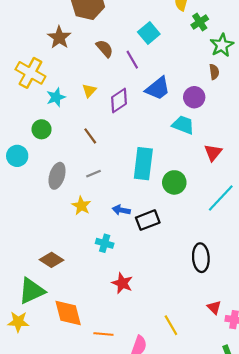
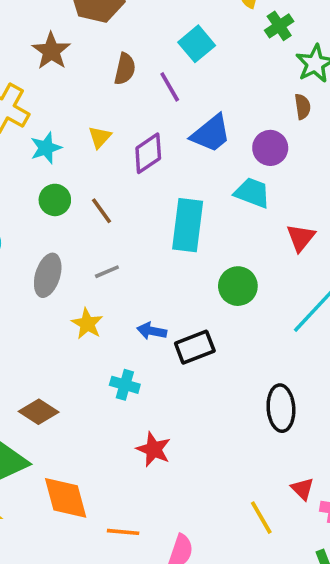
brown semicircle: (105, 49) -> (125, 69), turned 54
green circle: (42, 129) -> (55, 200), moved
cyan rectangle: (143, 164) -> (188, 225), moved
yellow line: (171, 325) -> (261, 518), moved

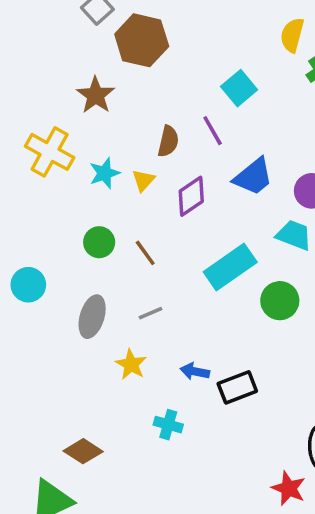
brown semicircle: (125, 69) -> (168, 141), moved
cyan star: (46, 148) -> (104, 173), moved
cyan rectangle: (188, 225) -> (230, 267), turned 48
green circle: (238, 286) -> (280, 301), moved
red star: (154, 449) -> (289, 488), moved

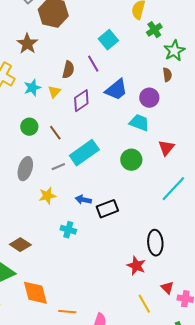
cyan rectangle: (230, 267) -> (84, 153), moved
yellow star: (131, 364) -> (47, 196), turned 30

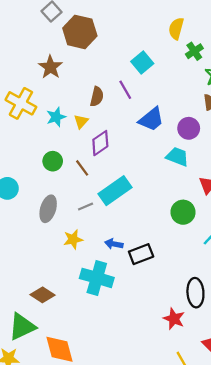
purple diamond: (81, 101) -> (100, 143), moved
green circle: (131, 160) -> (183, 212), moved
cyan cross: (68, 230) -> (97, 278), size x1.8

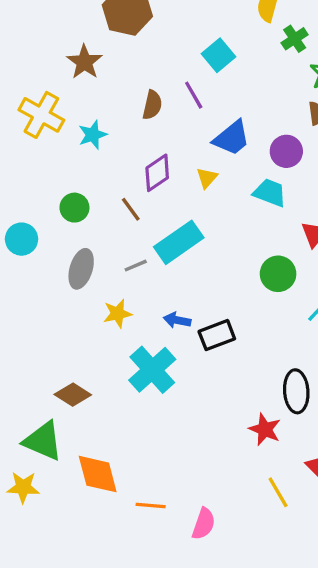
yellow triangle: (81, 121) -> (207, 178), moved
green circle: (53, 161) -> (74, 208), moved
cyan cross: (97, 278) -> (152, 370), turned 32
green triangle: (22, 327) -> (43, 441), turned 48

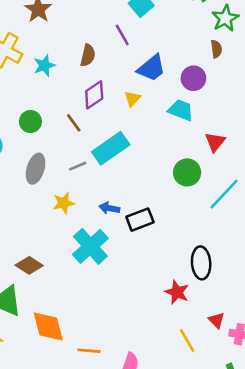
brown semicircle: (152, 105) -> (88, 55), moved

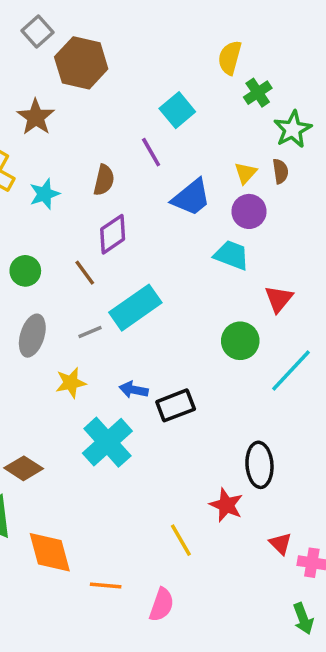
yellow triangle: (132, 99) -> (245, 173), moved
yellow line: (187, 341) -> (181, 540), moved

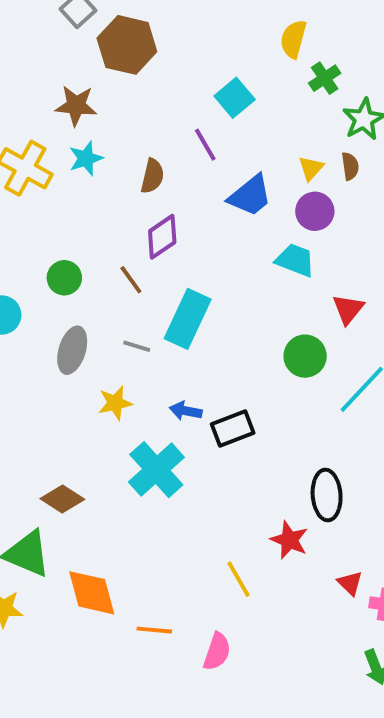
brown star: (36, 117) -> (76, 106), turned -30
cyan star: (45, 194) -> (86, 158), moved
cyan rectangle: (135, 308) -> (188, 319), turned -30
gray line: (90, 332) -> (137, 346), turned 40

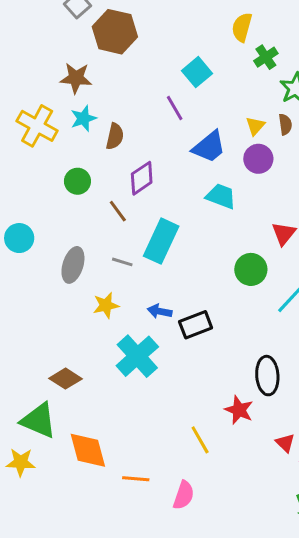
brown semicircle: (152, 176) -> (115, 136), moved
cyan trapezoid: (295, 260) -> (221, 196), moved
green circle: (64, 278) -> (77, 181), moved

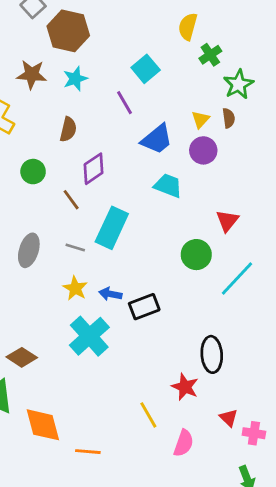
cyan star: (83, 118) -> (75, 79), moved
yellow star: (106, 305) -> (75, 288), moved, turned -30
pink semicircle: (184, 495) -> (184, 443), moved

